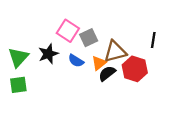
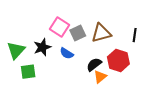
brown triangle: (115, 52) -> (101, 33), moved
orange triangle: (99, 63) -> (100, 77), moved
green square: (18, 85) -> (28, 72), moved

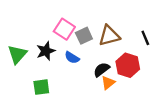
black line: (135, 35) -> (145, 38), turned -32
green square: (28, 72) -> (41, 87), moved

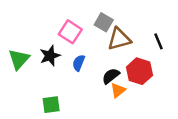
gray square: (84, 36) -> (104, 22), moved, turned -35
blue semicircle: (72, 58) -> (79, 63), turned 80
green square: (41, 87) -> (51, 105), moved

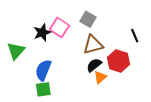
brown triangle: (119, 39) -> (93, 45), moved
black star: (50, 56) -> (42, 33), moved
blue semicircle: (79, 63) -> (43, 70), moved, size x1.5

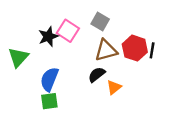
black line: (135, 36) -> (152, 50), moved, turned 32
red hexagon: (118, 61) -> (135, 48), moved
black semicircle: (94, 65) -> (97, 75), moved

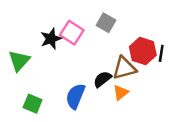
brown triangle: (106, 50) -> (124, 68), moved
blue semicircle: (49, 79) -> (75, 96), moved
green square: (49, 101) -> (33, 104), moved, turned 30

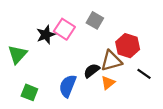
black line: (161, 53) -> (144, 74), moved, turned -64

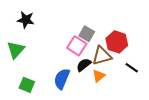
gray square: (95, 20) -> (87, 34), moved
pink square: (64, 29) -> (77, 46), moved
black star: (46, 35) -> (26, 20), moved, turned 30

